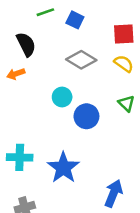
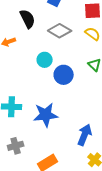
black semicircle: (26, 44) -> (28, 19), moved
blue star: (63, 168) -> (46, 115), turned 30

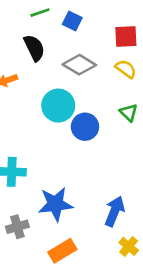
cyan circle: (45, 60) -> (58, 106), size x1.5
blue star: (46, 115) -> (55, 204), moved

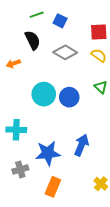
cyan circle: (58, 106) -> (44, 94), moved
blue arrow: (115, 211) -> (81, 145), moved
orange rectangle: (62, 251) -> (53, 187), turned -36

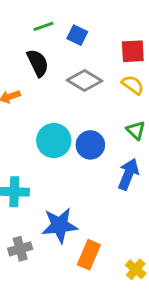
blue arrow: (81, 145) -> (128, 174), moved
orange rectangle: (53, 187) -> (89, 255), moved

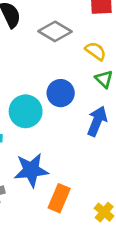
yellow semicircle: (133, 85) -> (96, 51), moved
cyan circle: (54, 141) -> (26, 111), moved

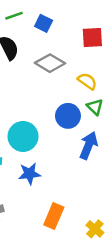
blue circle: (61, 93) -> (68, 116), moved
blue star: (31, 170) -> (29, 174), moved, size x0.7

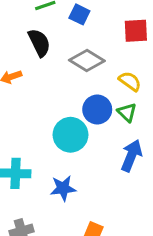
green triangle: (95, 107) -> (127, 112), moved
blue circle: (68, 116) -> (97, 110), moved
cyan circle: (23, 136) -> (70, 135), moved

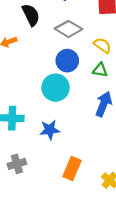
blue circle: (97, 110) -> (67, 61), moved
green triangle: (127, 112) -> (100, 70), turned -35

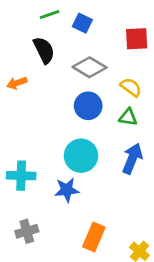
cyan circle: (56, 88) -> (81, 156), moved

